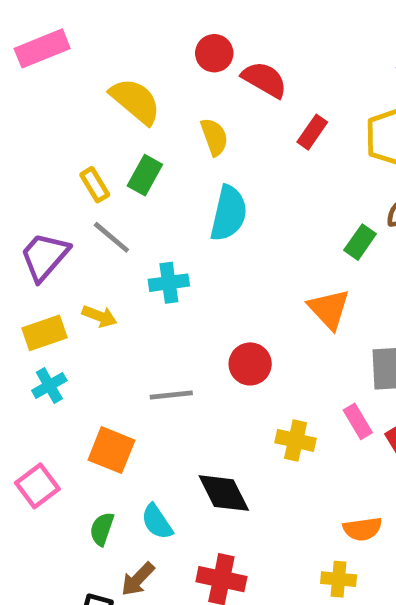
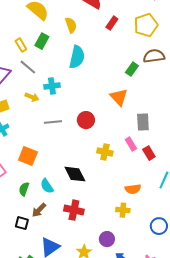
yellow arrow: (100, 316) -> (32, 97), moved
gray line: (171, 395) -> (53, 122), moved

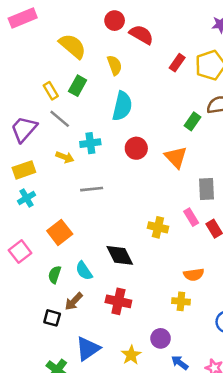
red rectangle: (112, 23) -> (177, 63), moved
red circle: (86, 120) -> (136, 148), moved
orange square: (28, 156) -> (60, 232), turned 30

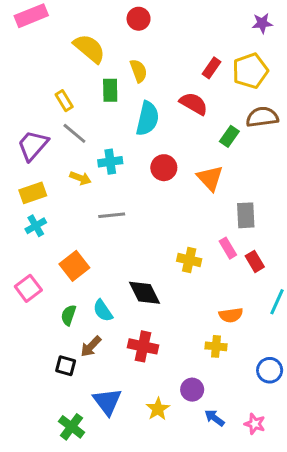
red semicircle: (141, 35) -> (194, 104), moved
green rectangle: (78, 86) -> (110, 90), moved, turned -30
blue triangle: (88, 349) -> (107, 402), turned -32

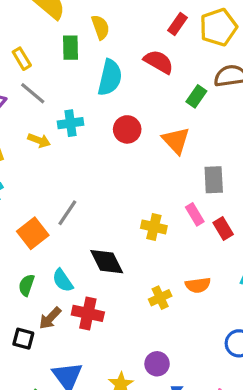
gray line: (112, 215) -> (67, 213), moved, turned -50
red cross: (143, 346) -> (88, 313), moved
yellow cross: (216, 346) -> (160, 298), moved, turned -30

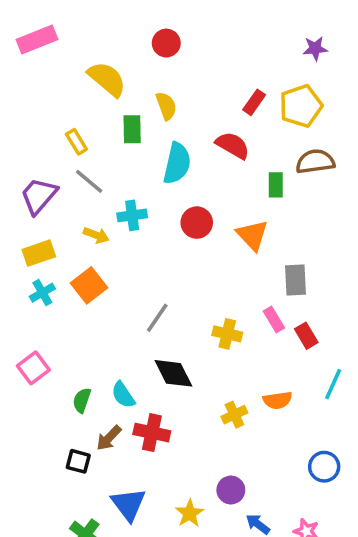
green rectangle: (196, 96) -> (276, 185), turned -35
gray line: (67, 213) -> (157, 318), moved
orange square: (33, 233) -> (89, 285), moved

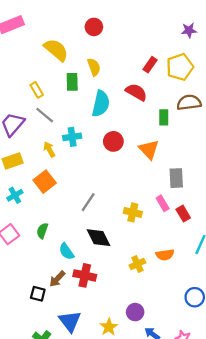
yellow arrow: (96, 235) -> (49, 149), turned -140
cyan cross: (42, 293) -> (15, 195), moved
green semicircle: (82, 400) -> (42, 231), moved

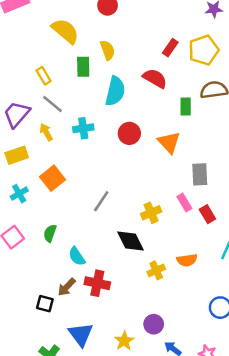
yellow arrow: (49, 149) -> (46, 132), moved
yellow cross: (133, 212) -> (151, 213), turned -36
black diamond: (98, 238) -> (131, 241), moved

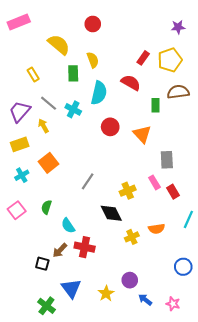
yellow rectangle: (44, 76) -> (33, 74), moved
cyan cross: (83, 128) -> (73, 109), moved, turned 35

